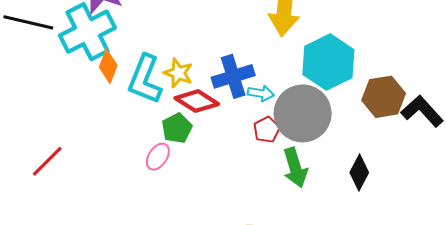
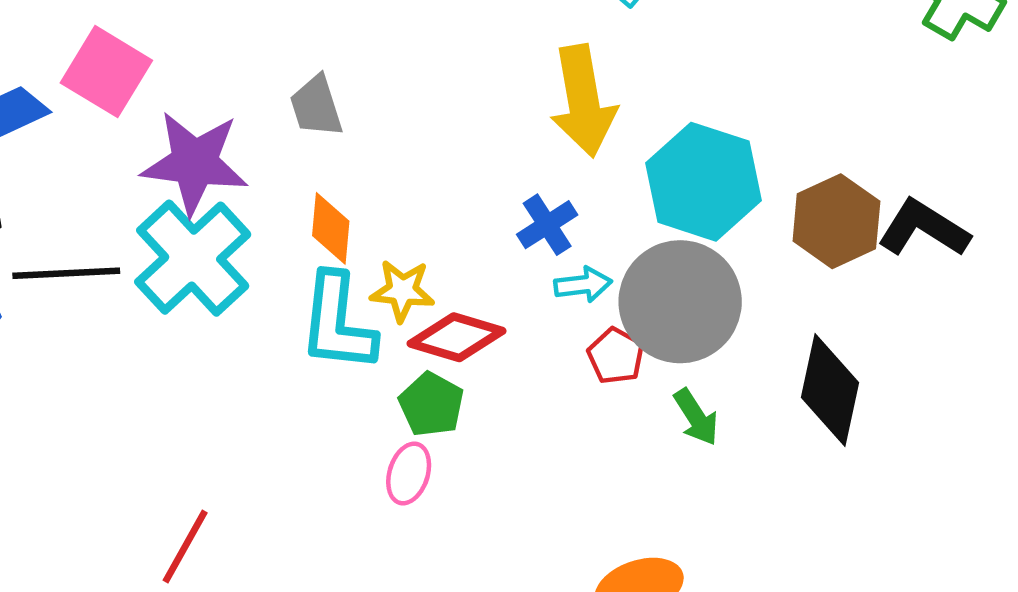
orange diamond: (108, 66) -> (331, 228), moved
blue cross: (233, 76) -> (547, 225), moved, size x0.7
green arrow: (295, 168) -> (696, 417), size x0.7
black diamond: (359, 172) -> (830, 390), size x1.4

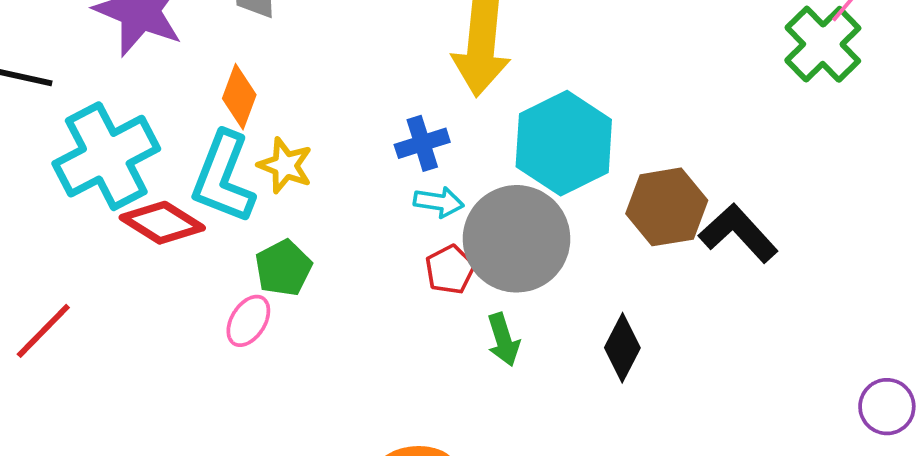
cyan cross: (193, 258) -> (106, 156), moved
red diamond: (457, 337) -> (162, 223), moved
black diamond: (830, 390) -> (622, 348), size x0.7

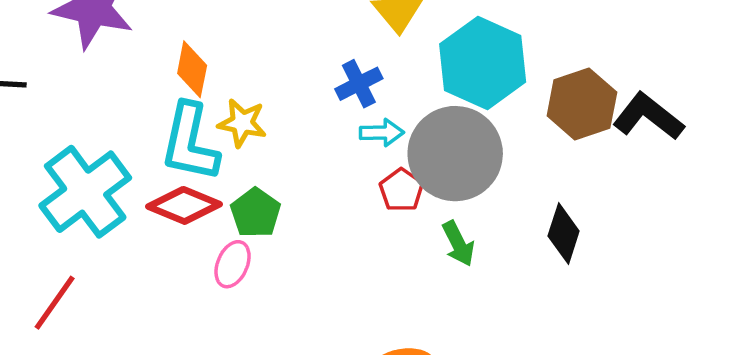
cyan cross: (106, 156) -> (85, 192), moved
red diamond: (162, 223) -> (184, 205), moved

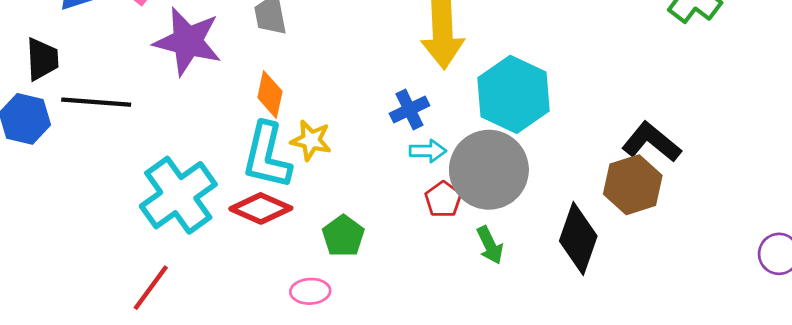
brown hexagon: (582, 104) -> (633, 185), moved
green pentagon: (256, 213) -> (343, 236), moved
black diamond: (564, 233) -> (578, 239), size x1.4
pink ellipse: (233, 264) -> (310, 291), moved, turned 63

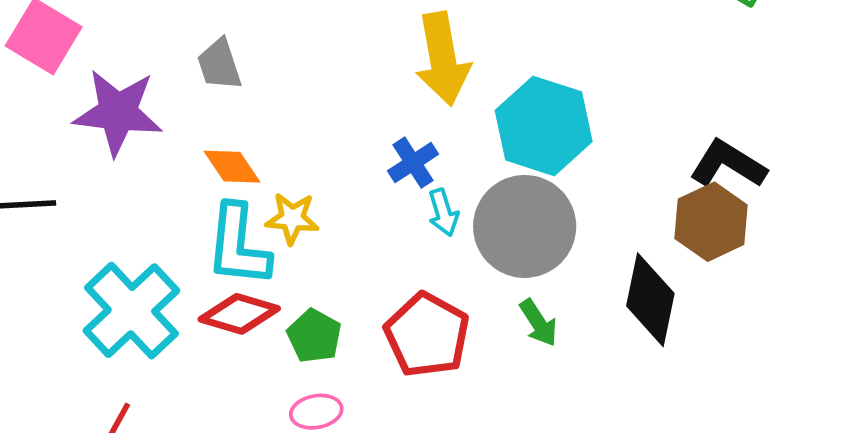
orange diamond: (270, 95) -> (232, 167), turned -39
cyan arrow: (428, 151) -> (443, 213), turned 80
red pentagon: (443, 199) -> (427, 335), moved, size x1.8
green pentagon: (343, 236) -> (314, 336), moved

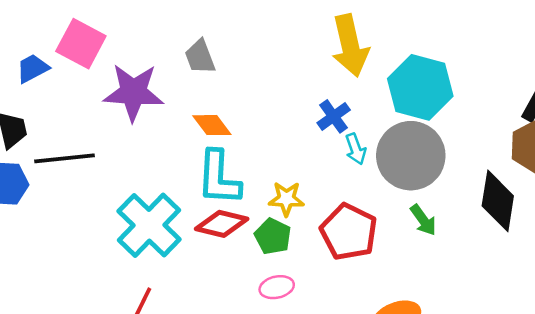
yellow star: (292, 218) -> (286, 199), moved

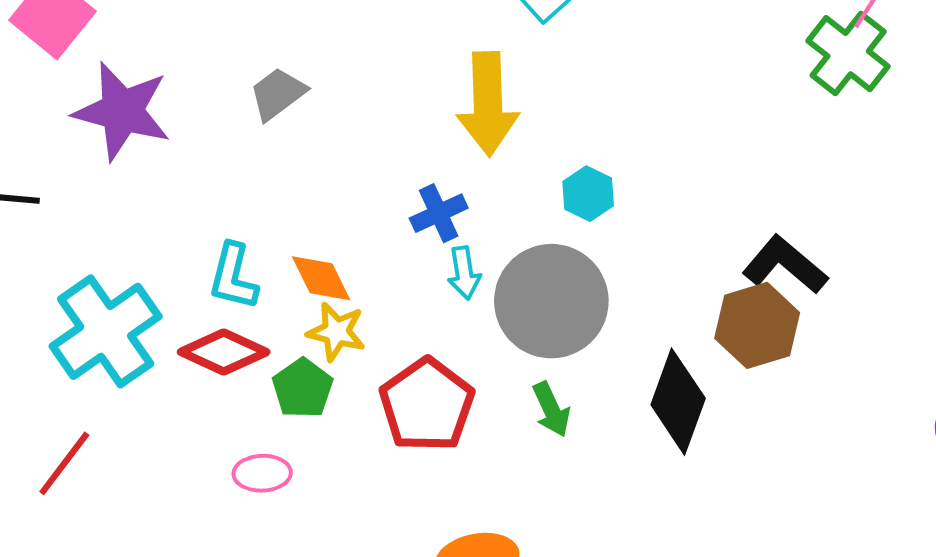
gray trapezoid: (200, 57) -> (278, 94), moved, turned 63
cyan hexagon: (420, 87) -> (588, 194), size x0.5
orange diamond: (212, 125) -> (321, 278), moved
cyan L-shape: (219, 178) -> (233, 277), size x0.7
pink ellipse: (277, 287) -> (262, 473), moved

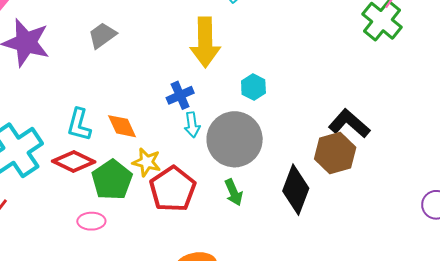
yellow star: (336, 332) -> (147, 162), moved
green pentagon: (303, 388) -> (112, 180), size x1.4

